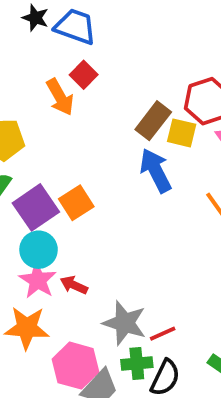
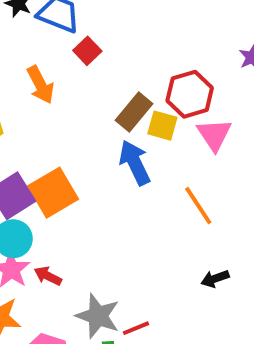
red square: (84, 75) -> (87, 51), moved
orange square: (76, 203) -> (53, 193), size x1.4

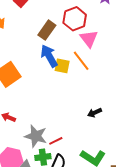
yellow square: (162, 126) -> (62, 66), moved
orange line: (198, 206) -> (81, 61), moved

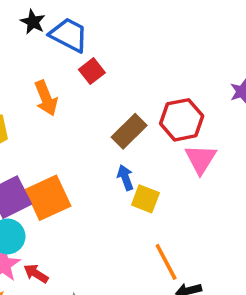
blue arrow: (49, 56) -> (125, 178), size x0.6
orange line: (81, 61) -> (166, 262), moved

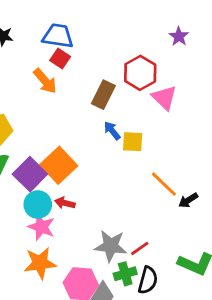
blue trapezoid: (69, 35) -> (58, 36), moved
orange arrow: (46, 98) -> (45, 81), moved
red arrow: (36, 274) -> (65, 203), moved

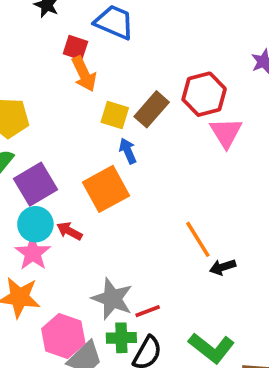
red square: (60, 58) -> (75, 48), moved, turned -30
blue arrow: (112, 131) -> (128, 151), moved
yellow square: (133, 142) -> (115, 115), moved
orange square: (59, 165) -> (106, 189), moved

